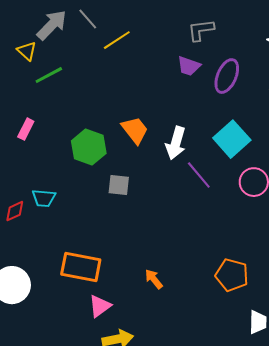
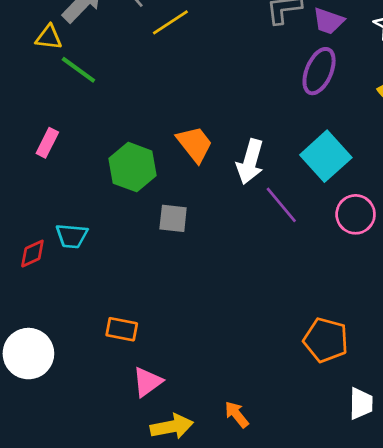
yellow triangle: (27, 51) -> (49, 37), turned -35
purple trapezoid: (189, 66) -> (329, 21), moved
green line: (49, 75) -> (78, 70), turned 64
orange rectangle: (81, 267) -> (122, 329), size x0.6
orange arrow: (154, 279) -> (237, 414), moved

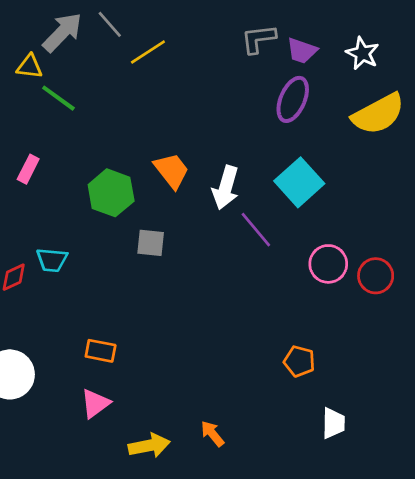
pink circle: (356, 214) -> (328, 264), moved
orange pentagon: (326, 340) -> (299, 361), size x0.7
pink triangle: (147, 382) -> (95, 403), moved

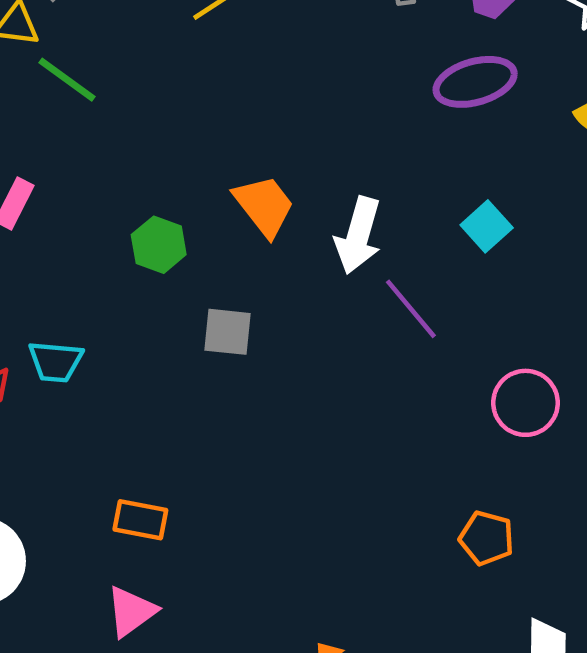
purple ellipse: (293, 99) -> (475, 82), turned 51
cyan square: (299, 182) -> (487, 226), size x0.6
green hexagon: (111, 193) -> (159, 245), size x0.7
pink circle: (328, 264) -> (526, 403), moved

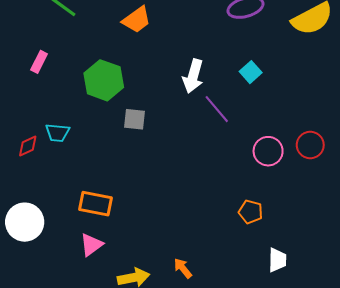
orange trapezoid: (264, 206) -> (137, 20), moved, turned 92
green hexagon: (159, 245) -> (104, 80), size x1.6
orange rectangle: (140, 520) -> (96, 204), size x1.4

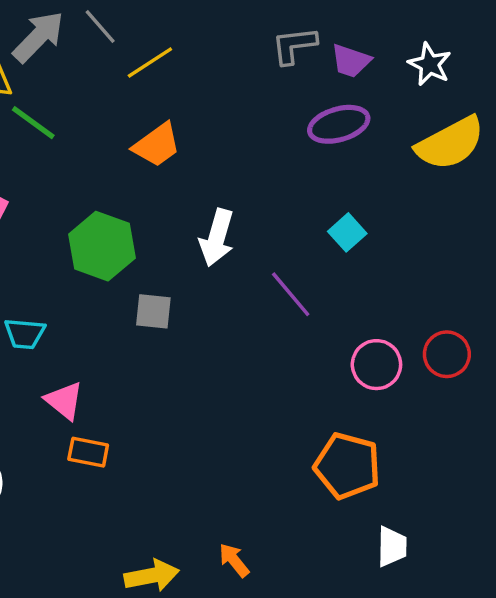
white arrow: (193, 76) -> (217, 238), moved
orange rectangle: (96, 204) -> (88, 452), size x0.7
orange pentagon: (251, 212) -> (347, 466), size x1.6
pink triangle: (91, 245) -> (64, 401), moved, turned -45

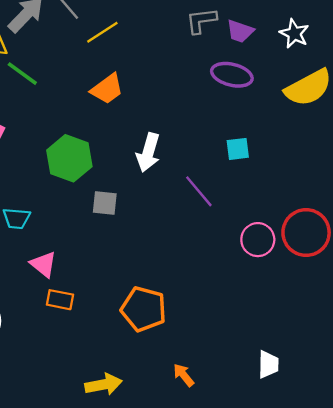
purple ellipse: (339, 124) -> (232, 75), turned 30
cyan square: (347, 232) -> (238, 149), turned 35
red circle: (447, 354) -> (306, 233), size x1.5
orange pentagon: (347, 466) -> (144, 309), moved
orange arrow: (234, 560) -> (184, 375), moved

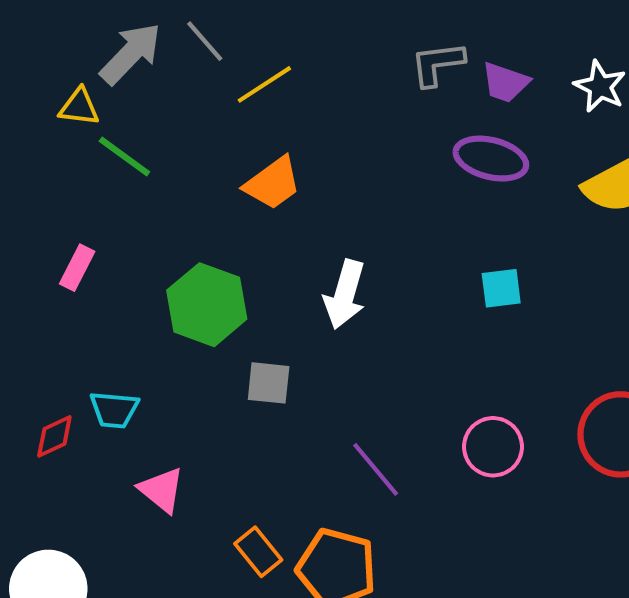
purple line: (199, 191) -> (376, 469), moved
pink circle: (258, 240) -> (493, 447), moved
orange rectangle: (60, 300) -> (258, 552), moved, turned 40

